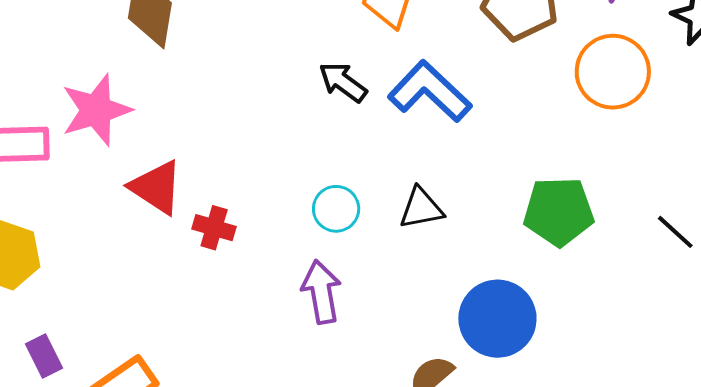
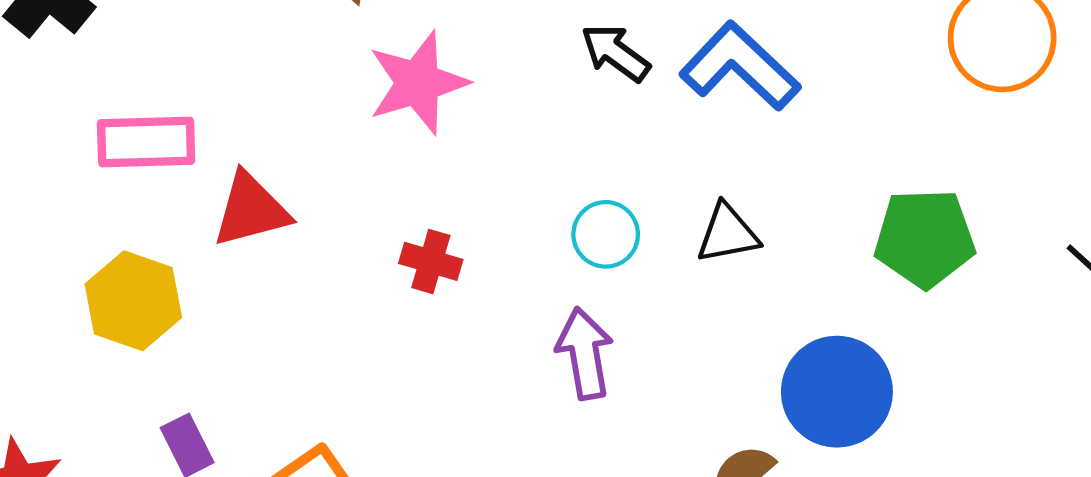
pink star: (96, 110) -> (418, 83), moved
red triangle: (156, 187) -> (251, 210), moved, turned -48

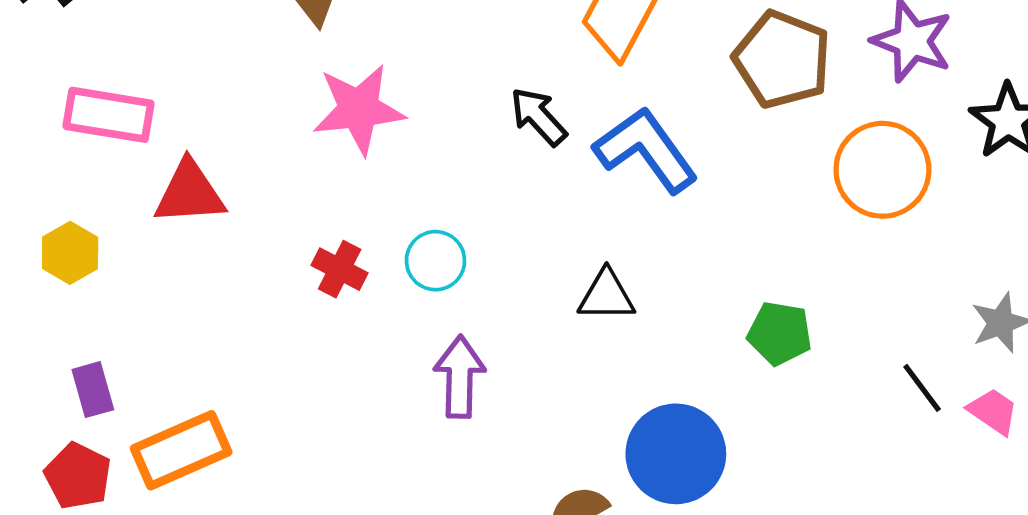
cyan circle: (606, 234) -> (436, 261), moved
green pentagon: (925, 238) -> (780, 333), size x0.7
yellow hexagon: (133, 301) -> (70, 253), size x0.7

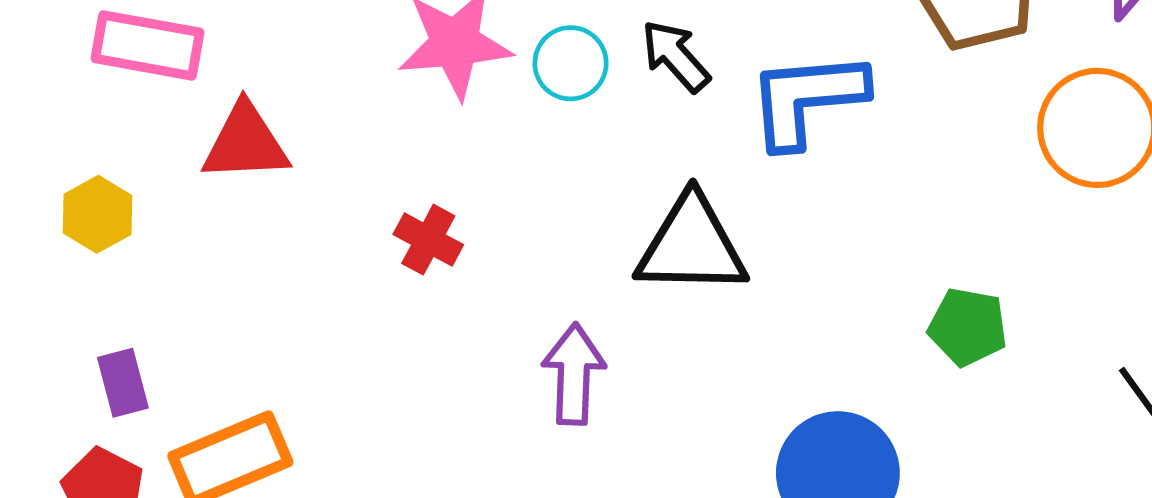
blue L-shape: (646, 150) -> (807, 99), turned -60
cyan circle: (436, 261) -> (571, 63), moved
black triangle: (606, 296) -> (691, 245), moved, size x1.6

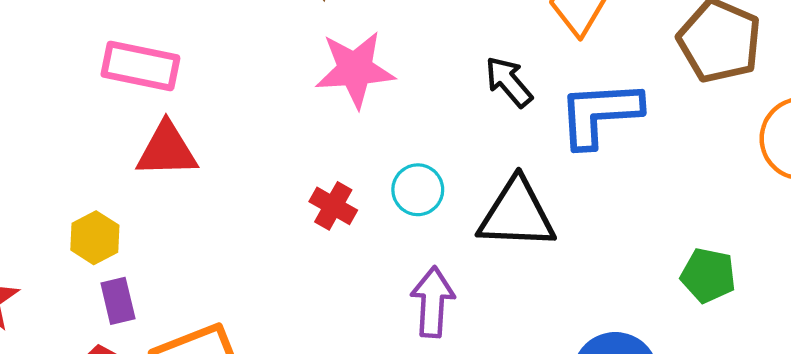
cyan circle: (571, 63) -> (418, 190), moved
red triangle: (245, 143) -> (167, 150), moved
yellow hexagon: (98, 214) -> (95, 238), moved

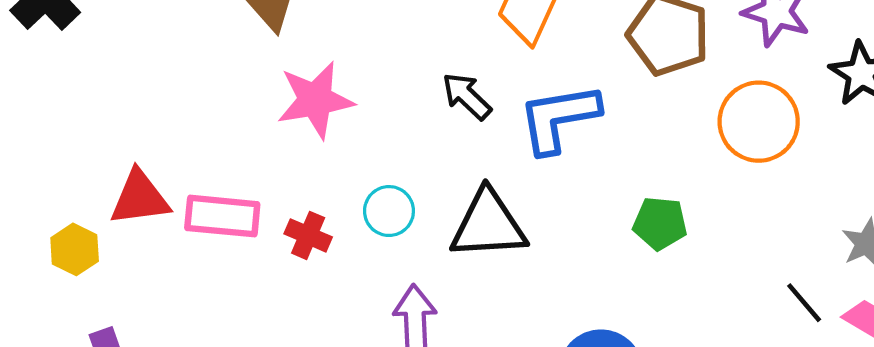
pink rectangle: (140, 66) -> (222, 216), moved
yellow hexagon: (95, 238) -> (75, 249), moved
green pentagon: (708, 275) -> (660, 223), moved

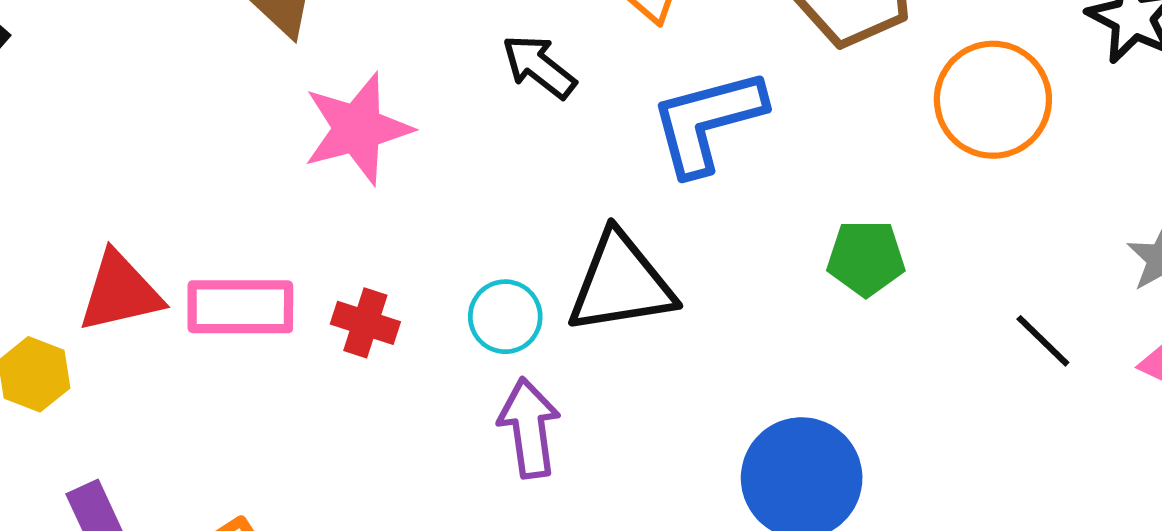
black arrow: (467, 96) -> (539, 67), moved
cyan circle: (389, 211) -> (505, 317), moved
black line: (804, 303) -> (1043, 341), moved

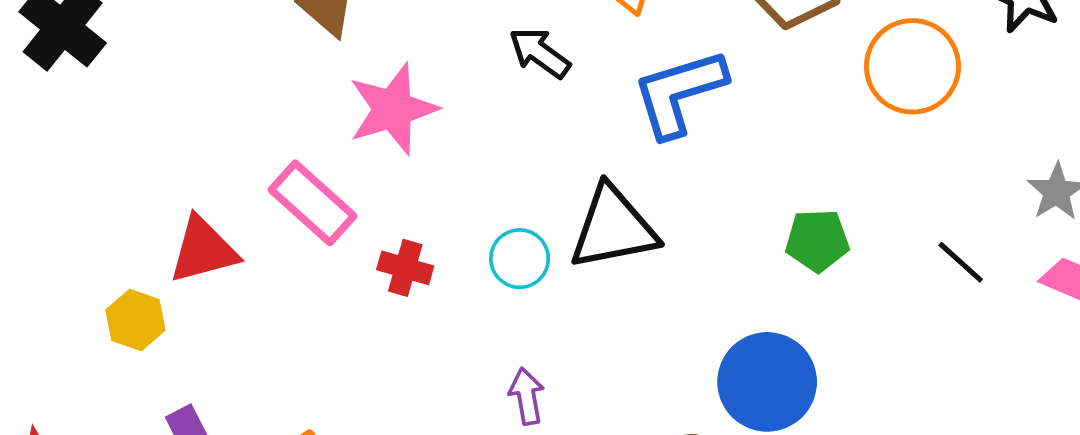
green pentagon: (866, 258) -> (817, 240), moved
pink rectangle: (240, 307) -> (313, 203), moved, turned 44
purple arrow: (529, 428) -> (527, 396), moved, size x0.7

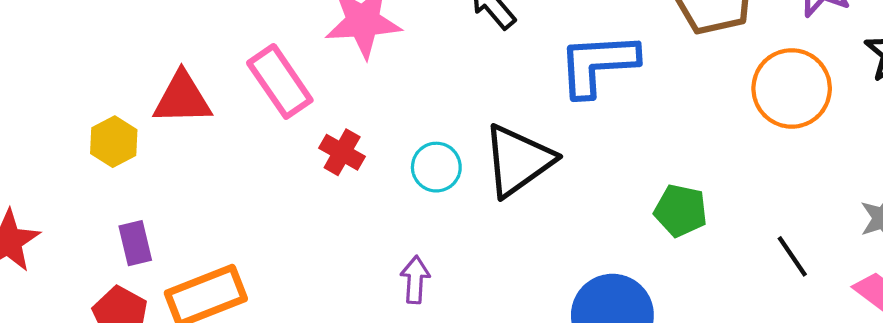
black triangle: (613, 228) -> (518, 160), turned -38

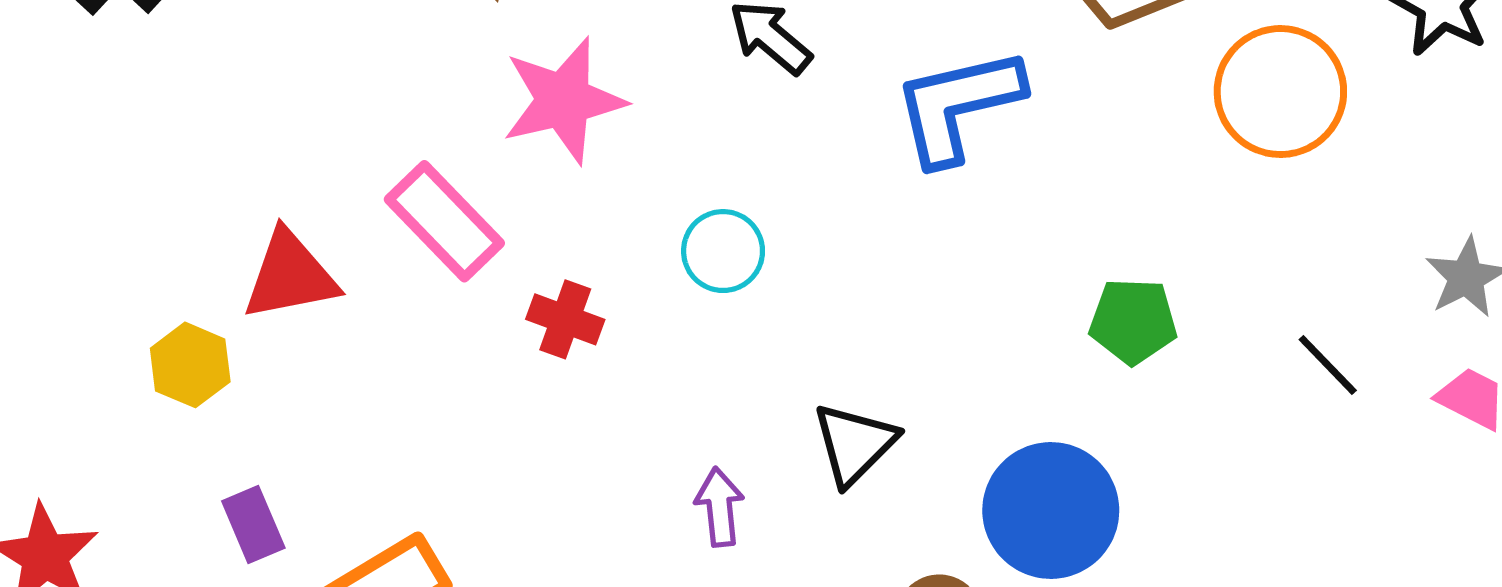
black triangle: (518, 160) -> (854, 444), moved, size x0.7
cyan circle: (436, 167) -> (723, 251), moved

